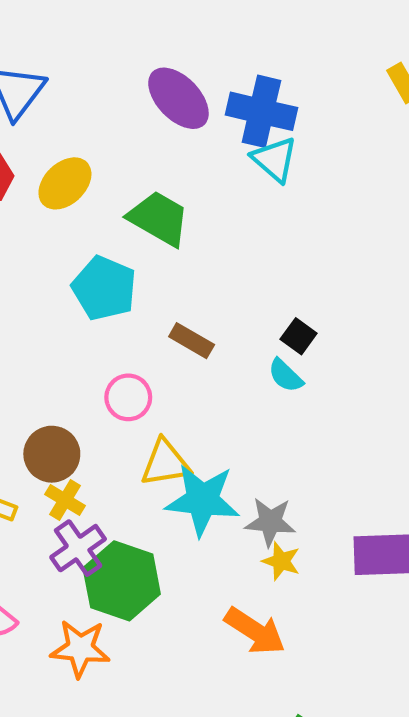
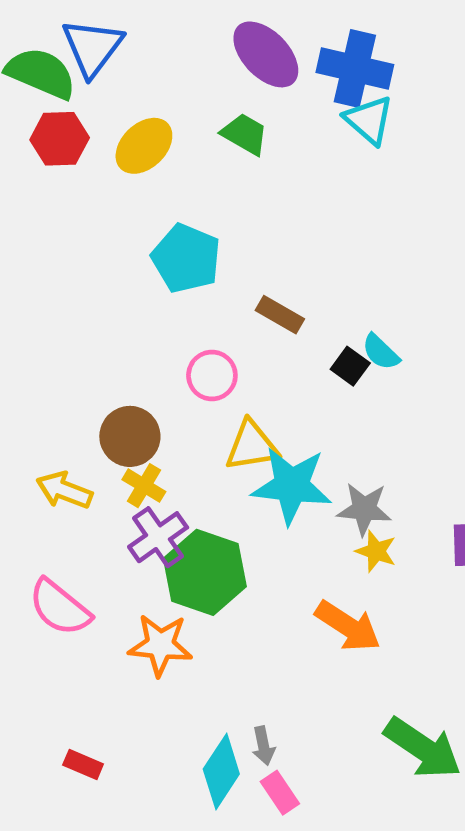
green trapezoid: (159, 218) -> (245, 134), moved, size x0.7
black square: (299, 336) -> (350, 366), moved

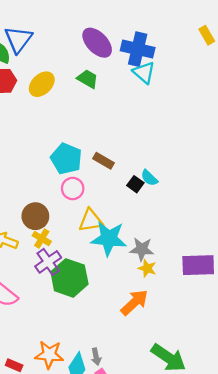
cyan pentagon: (186, 258) -> (66, 159), moved
orange arrow: (348, 626) -> (134, 302), turned -76
orange star: (160, 645) -> (49, 355), moved

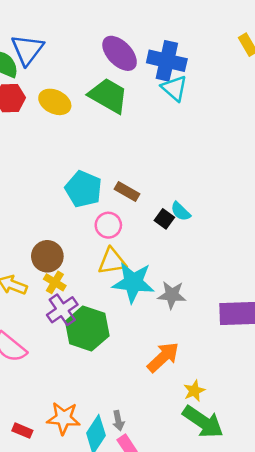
green trapezoid: (88, 79) -> (108, 96), size x1.6
yellow ellipse: (42, 84) -> (55, 102), turned 70
pink circle: (73, 188) -> (108, 225), moved
yellow star: (147, 268) -> (194, 391), moved, turned 30

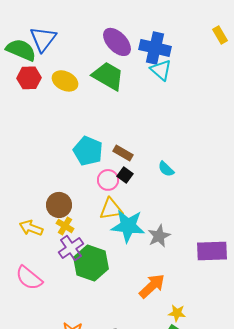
black square: (164, 219) -> (125, 175), moved
gray star: (172, 295) -> (159, 236), turned -30
yellow star: (194, 391) -> (177, 313), turned 30

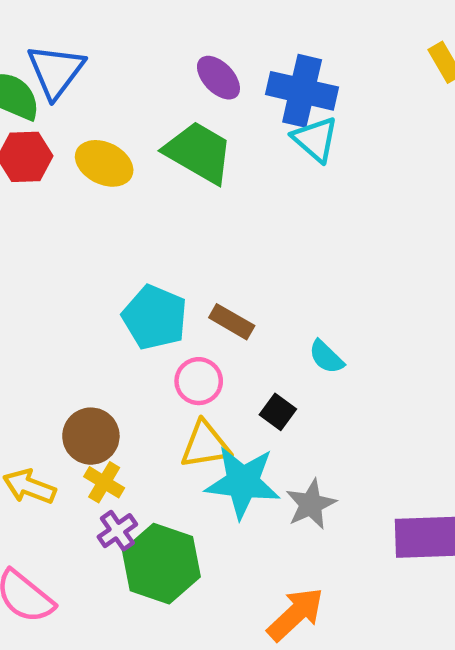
purple ellipse: (117, 42) -> (218, 78), size x0.7
black square: (125, 175) -> (278, 412), moved
purple cross: (71, 248) -> (117, 531), size x0.7

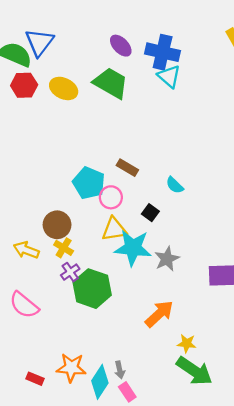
cyan pentagon: (155, 317) -> (89, 183), moved

